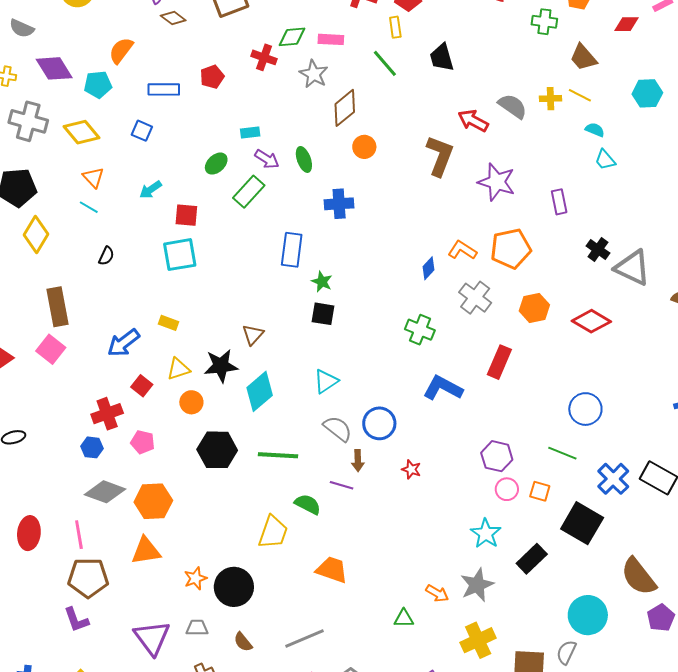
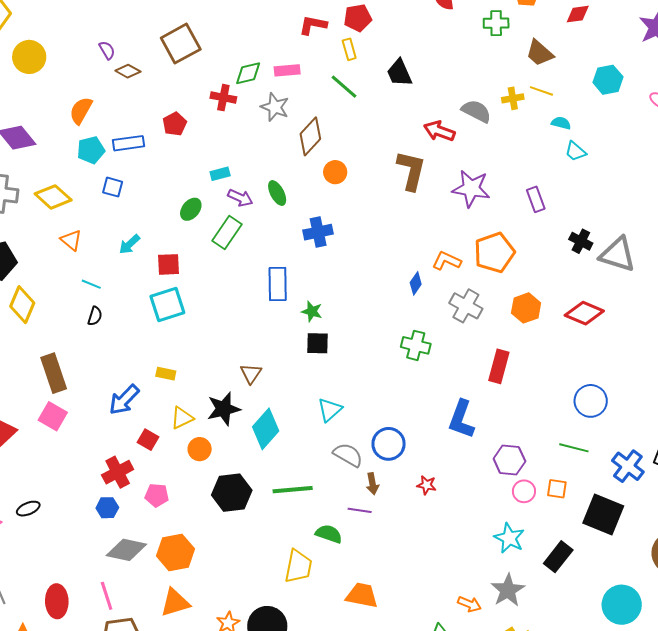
cyan pentagon: (98, 84) -> (91, 150), moved
cyan line: (89, 207) -> (91, 284), moved
blue L-shape: (443, 388) -> (461, 419), moved, turned -90

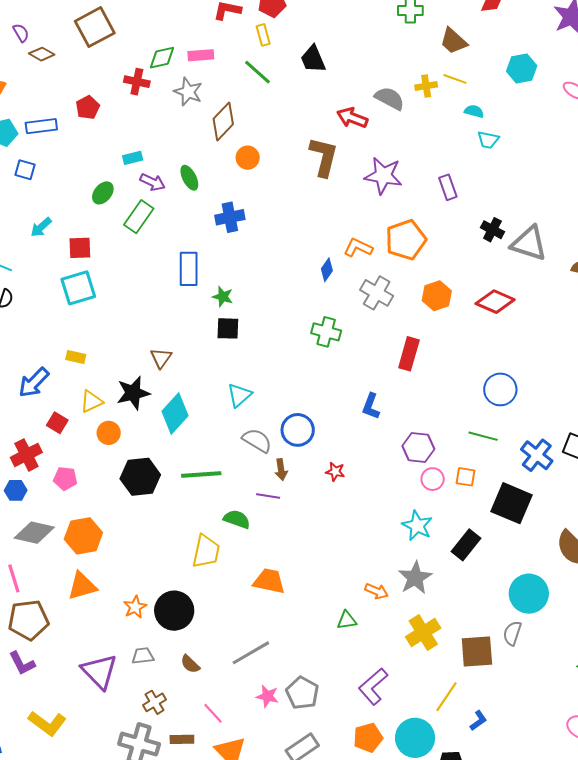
cyan trapezoid: (575, 151) -> (488, 140), turned -30
blue L-shape: (461, 419) -> (371, 406), size x0.7

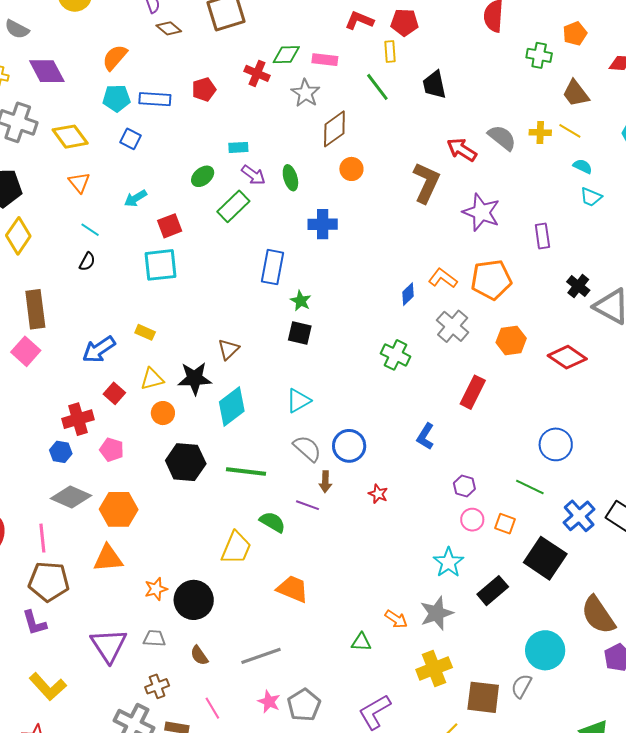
red square: (80, 248) -> (170, 226), turned -30
purple hexagon: (418, 448) -> (464, 486), size x0.7

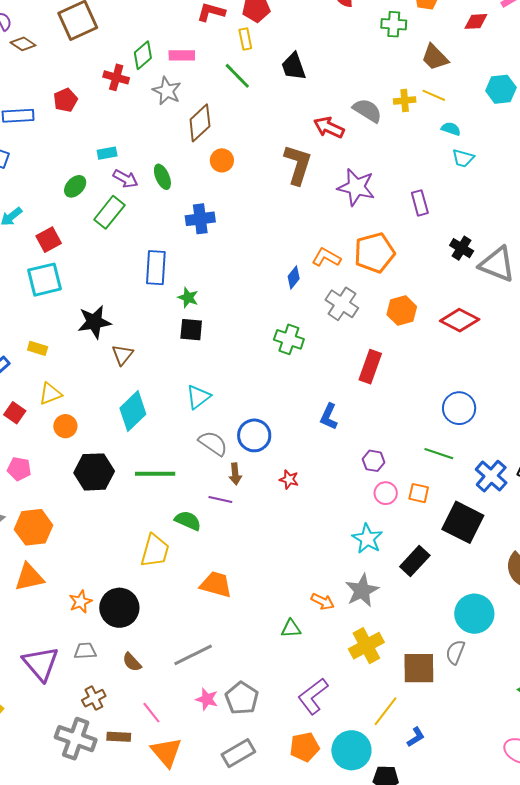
green diamond: (286, 55) -> (143, 55), turned -32
black star: (195, 378) -> (94, 322), moved

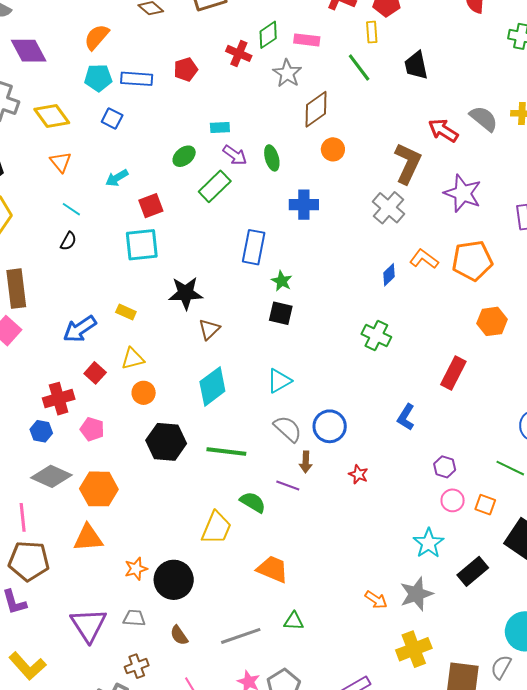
gray cross: (342, 304) -> (388, 208), moved
green triangle: (291, 629) -> (294, 621), moved

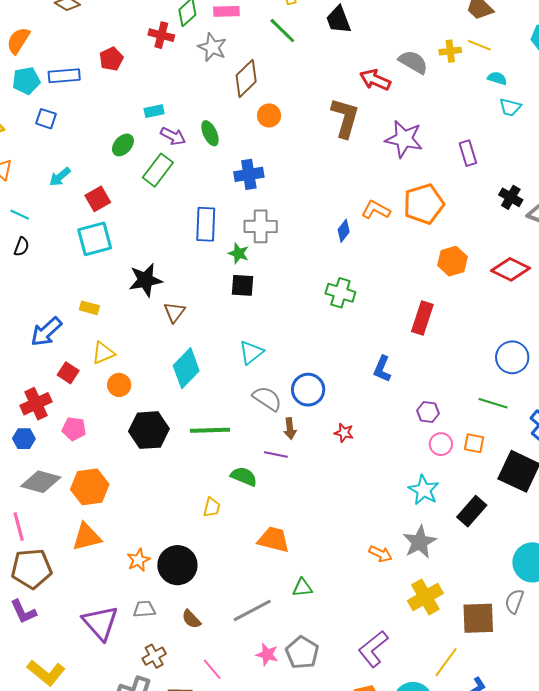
gray cross: (388, 208) -> (261, 226), moved, turned -32
yellow trapezoid: (216, 528) -> (212, 507), size x0.6

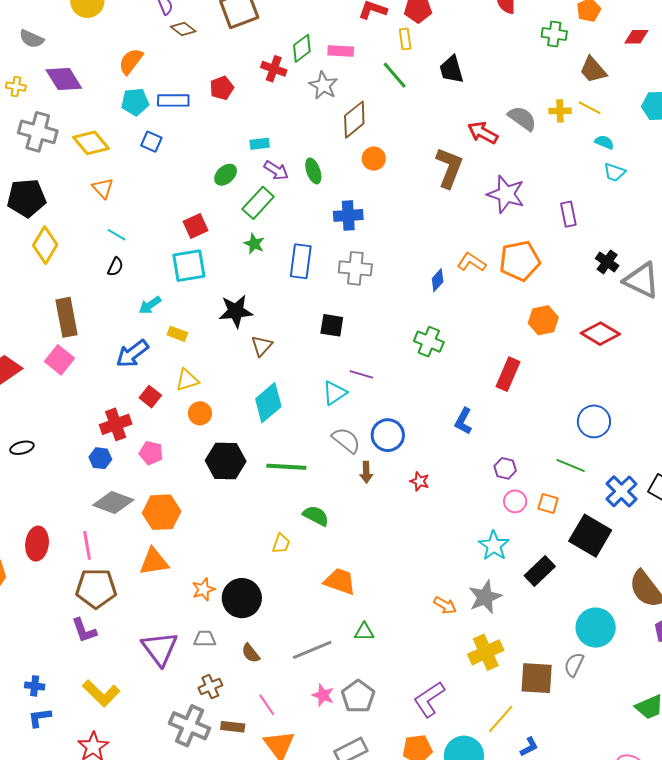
cyan arrow: (60, 177) -> (150, 305), moved
green star: (239, 253) -> (254, 244), moved
purple line: (276, 455) -> (361, 374), moved

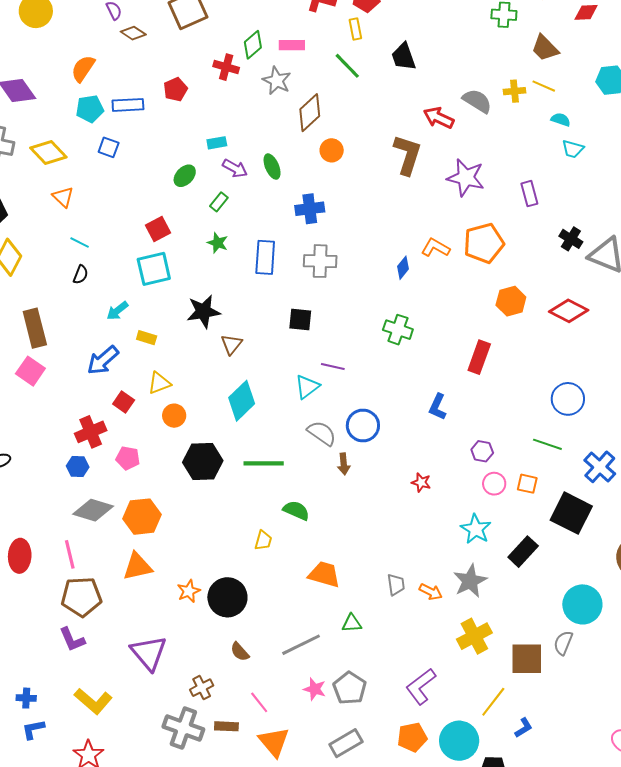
green rectangle: (258, 203) -> (219, 202), size x0.6
red star: (420, 481) -> (421, 482), moved
gray trapezoid: (205, 639) -> (396, 585), moved, turned 85

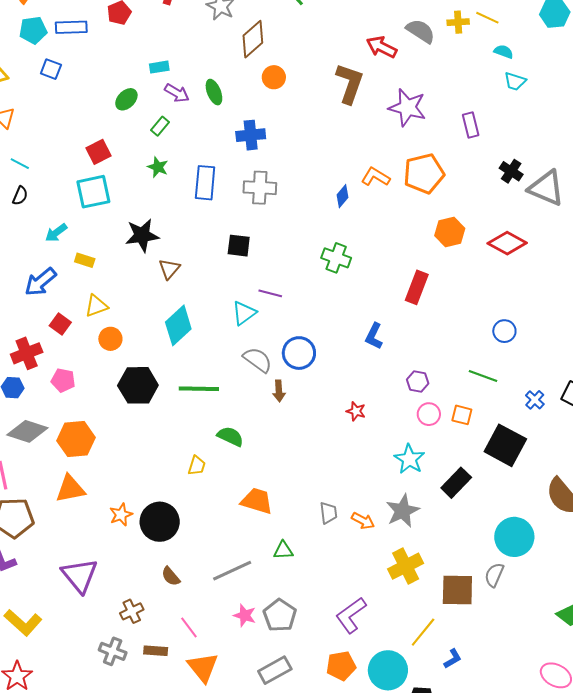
blue circle: (568, 399) -> (504, 331), size x0.7
blue cross: (600, 467) -> (535, 400), size x0.6
gray cross: (183, 728) -> (113, 651), size x0.7

